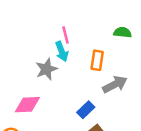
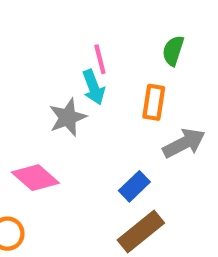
green semicircle: (123, 32) -> (173, 51), moved, turned -78
pink diamond: (27, 105) -> (35, 178), turned 44

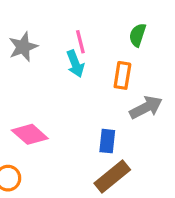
gray star: (68, 117) -> (23, 47), moved
blue rectangle: (134, 186) -> (107, 141), turned -40

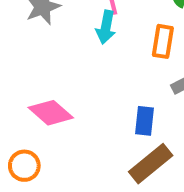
cyan arrow: (75, 64) -> (106, 27), turned 32

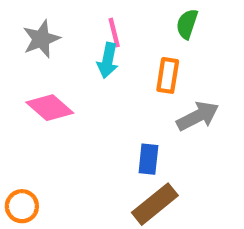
pink diamond: (51, 113) -> (50, 108), moved

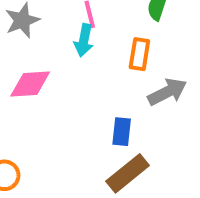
pink diamond: (50, 108) -> (30, 84), turned -45

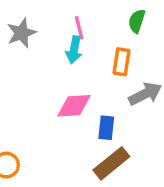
pink diamond: (30, 84) -> (74, 106), moved

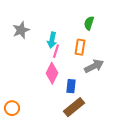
pink line: (79, 28) -> (56, 51), moved, turned 32
pink diamond: (74, 106) -> (52, 73), turned -60

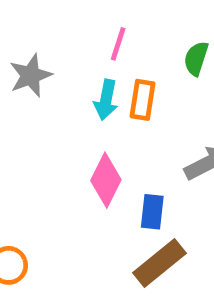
orange rectangle: (80, 47) -> (143, 100), moved
pink line: (56, 51) -> (118, 44), moved

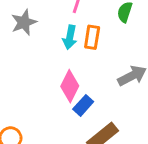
blue rectangle: (152, 212) -> (83, 105), moved, turned 36

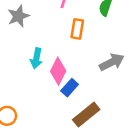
cyan arrow: (70, 37) -> (36, 58), moved

